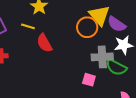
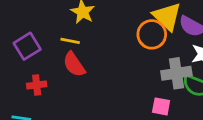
red semicircle: (44, 43) -> (74, 64), moved

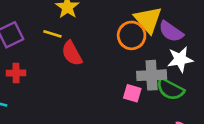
red semicircle: (74, 64) -> (72, 53), moved
pink square: (161, 106) -> (132, 93), moved

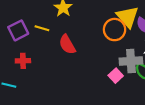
yellow line: (52, 34) -> (42, 28), moved
pink square: (132, 93) -> (116, 76), turned 32

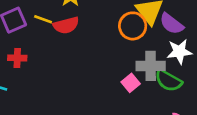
red semicircle: (67, 44) -> (66, 25), moved, turned -78

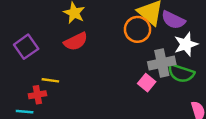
yellow line: (43, 19) -> (50, 80), moved
red cross: (17, 58) -> (37, 95), moved

